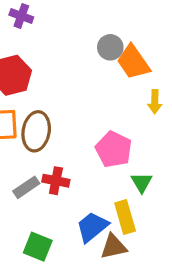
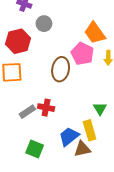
gray circle: (110, 47) -> (44, 24), moved
brown ellipse: (36, 131) -> (61, 69), moved
pink pentagon: (114, 149) -> (82, 54), moved

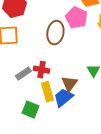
yellow rectangle: (90, 130) -> (47, 92), moved
brown triangle: (82, 149) -> (69, 84), moved, turned -42

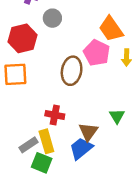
gray rectangle: (23, 74) -> (28, 145), moved
yellow rectangle: (47, 92) -> (46, 141), moved

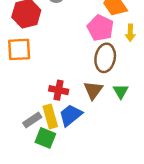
brown ellipse: (72, 71) -> (105, 58), moved
brown triangle: (88, 132) -> (93, 90), moved
blue trapezoid: (81, 148) -> (71, 115), moved

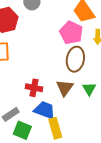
blue trapezoid: (71, 115) -> (45, 110), turned 60
yellow rectangle: (50, 116) -> (55, 128), moved

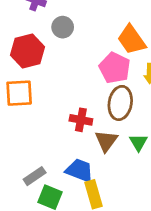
red cross: (34, 88) -> (81, 120), moved

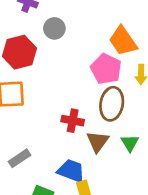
gray rectangle: (35, 176) -> (19, 158), moved

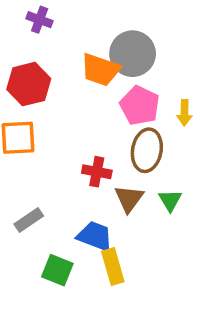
gray circle: (54, 28) -> (133, 54), moved, size x1.6
orange trapezoid: (123, 41) -> (100, 70), moved, turned -36

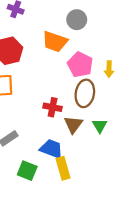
gray circle: (133, 54) -> (77, 20), moved, size x0.7

